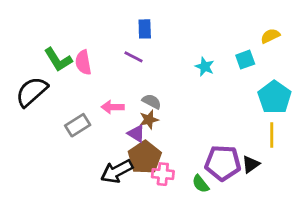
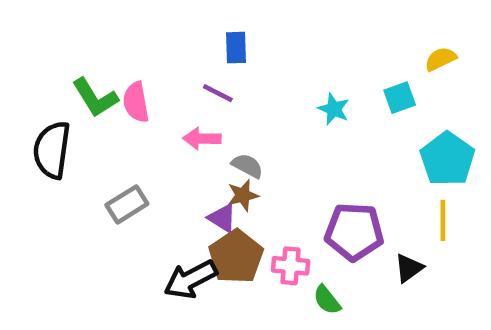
black semicircle: (32, 92) -> (52, 150), turned -40
pink arrow: (113, 107) -> (202, 139), moved
purple pentagon: (223, 163) -> (354, 232), moved
pink cross: (163, 174) -> (291, 266), moved

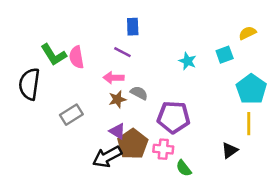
brown star: (243, 195) -> (117, 99), moved
purple triangle: (222, 218) -> (117, 131), moved
purple pentagon: (354, 232) -> (173, 117), moved

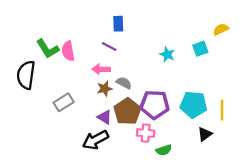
cyan pentagon: (251, 89) -> (193, 105), moved, turned -30
brown pentagon: (133, 144) -> (127, 111), moved
green semicircle: (184, 168) -> (164, 150), turned -70

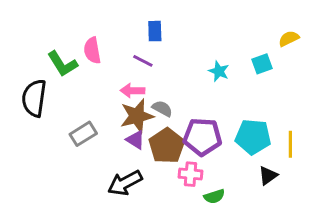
pink semicircle: (68, 51) -> (92, 50), moved
brown star: (105, 89) -> (137, 116), size x1.6
purple triangle: (105, 117) -> (135, 140), moved

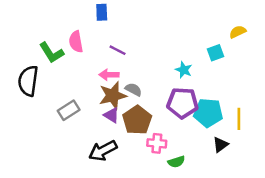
blue rectangle: (155, 31) -> (102, 12), moved
cyan star: (219, 71) -> (184, 70), moved
purple pentagon: (202, 137) -> (183, 103), moved

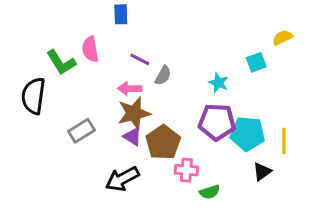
gray semicircle: (134, 89) -> (163, 75), moved, turned 91

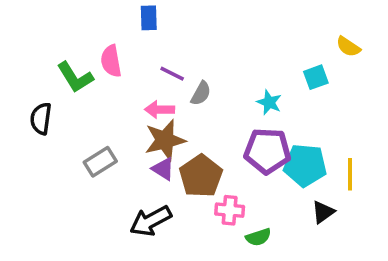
yellow semicircle: (282, 38) -> (348, 47), turned -120
black semicircle: (33, 96) -> (41, 119), size x0.7

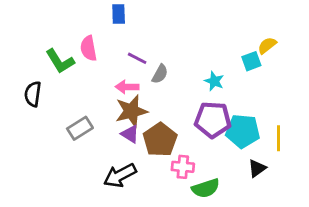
yellow semicircle: (348, 47) -> (267, 45), moved, turned 108
green semicircle: (258, 237) -> (206, 188), size x1.4

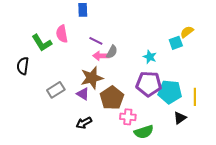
pink arrow: (127, 87) -> (101, 56), moved
purple triangle: (130, 134) -> (83, 94), moved
black arrow: (120, 175) -> (84, 123), size x0.7

